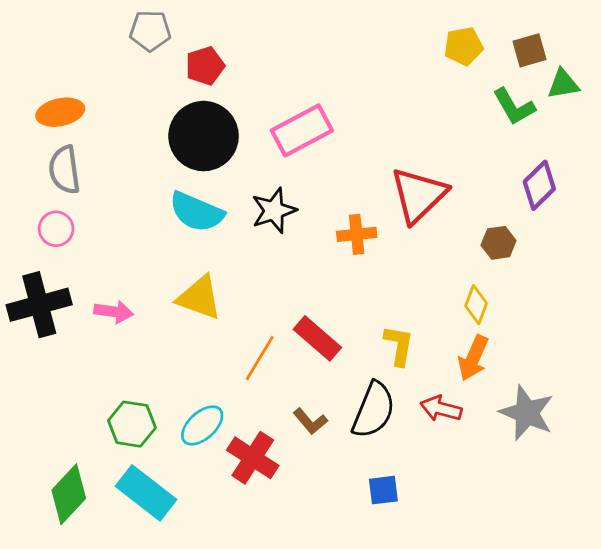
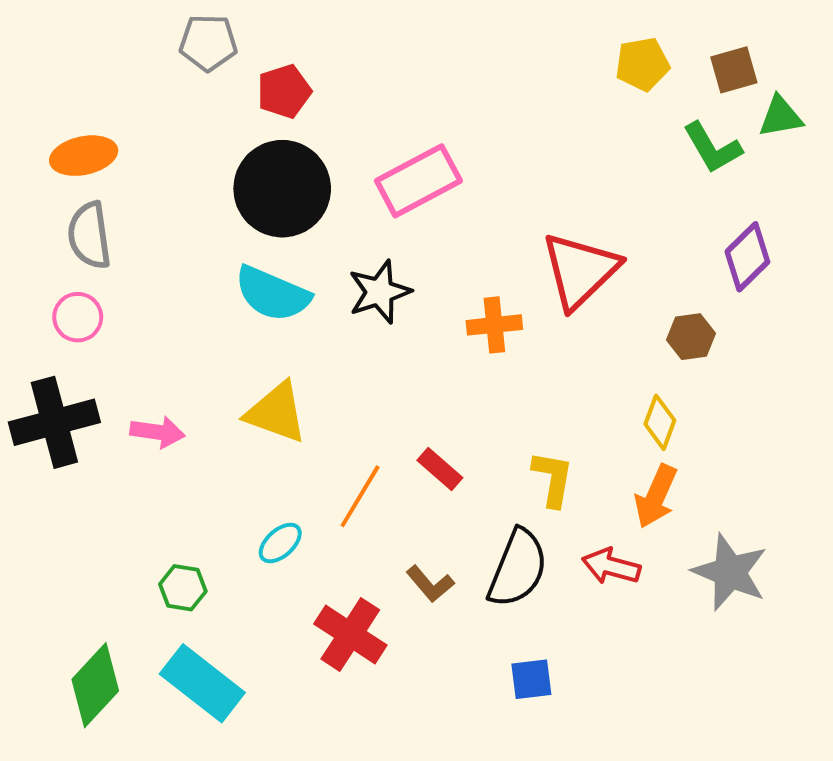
red rectangle: (317, 338) -> (440, 469), size x0.7
green hexagon: (132, 424) -> (183, 588), size x0.7
cyan ellipse: (202, 425) -> (280, 543), moved, size x0.7

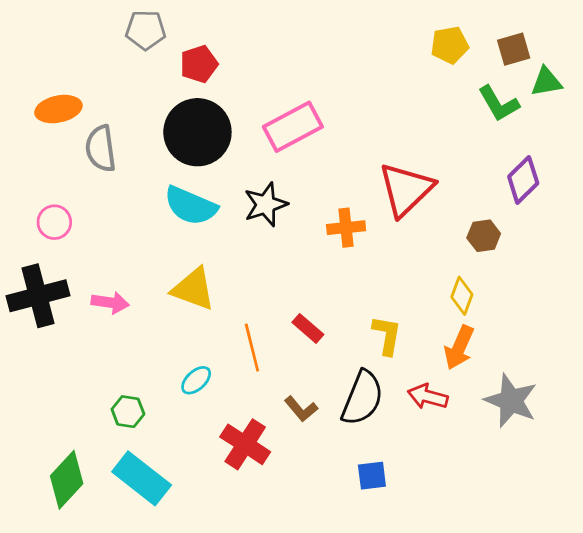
gray semicircle: (89, 235) -> (101, 149), moved
orange line: (360, 496) -> (252, 348), turned -45

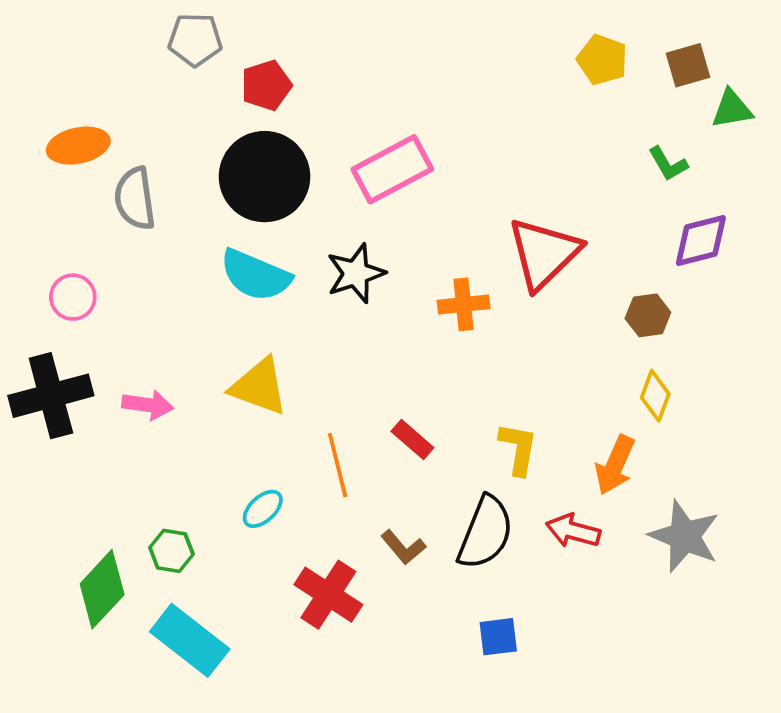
yellow pentagon: (450, 45) -> (602, 60), turned 30
green L-shape: (499, 104) -> (668, 164), moved, size x0.7
purple diamond: (523, 180) -> (701, 240), turned 30
yellow diamond: (462, 296) -> (655, 396), moved
green diamond: (67, 480) -> (102, 589), moved

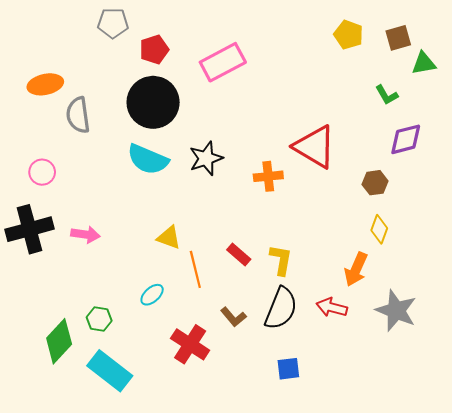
pink rectangle: (392, 169) -> (223, 62), moved
red triangle: (544, 253) -> (315, 147), turned -45
yellow triangle: (259, 387) -> (169, 238), moved, size x0.7
yellow L-shape: (518, 449) -> (281, 260), moved

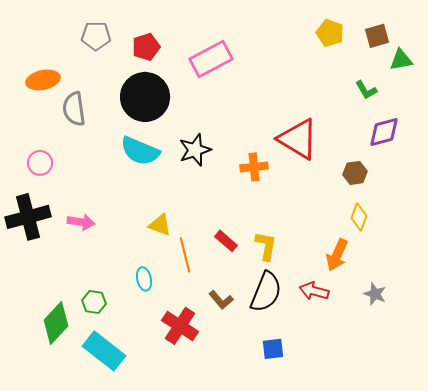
gray pentagon: (113, 23) -> (96, 36), moved
cyan ellipse: (152, 295) -> (144, 279), turned -60
gray star: (396, 311) -> (375, 294), size x0.6

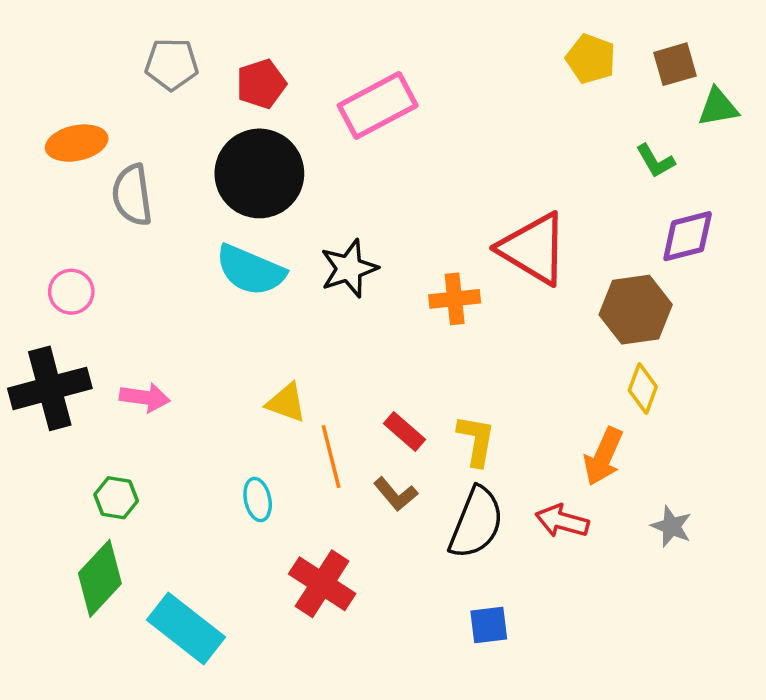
brown hexagon: (355, 173) -> (636, 310), size x1.6
brown L-shape: (221, 300) -> (396, 494), moved
green hexagon: (94, 302) -> (116, 498), moved

